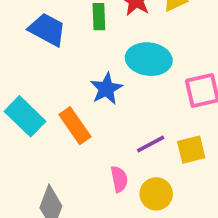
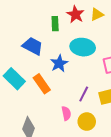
blue trapezoid: (47, 30) -> (33, 46), moved
purple line: (151, 144) -> (84, 94), turned -35

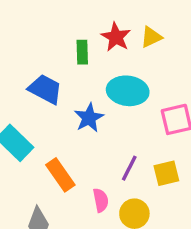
orange rectangle: (42, 84) -> (60, 175), moved

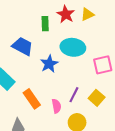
yellow square: (166, 173) -> (97, 98), turned -35
pink semicircle: (101, 200) -> (56, 106), moved

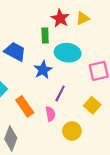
green rectangle: (45, 24) -> (45, 36), moved
purple line: (74, 95) -> (60, 93), moved

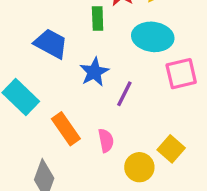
cyan ellipse: (68, 53) -> (153, 37), moved
purple line: (60, 93) -> (124, 94), moved
yellow square: (92, 105) -> (171, 149), moved

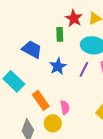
purple line: (124, 94) -> (84, 69), moved
yellow circle: (139, 167) -> (53, 123), moved

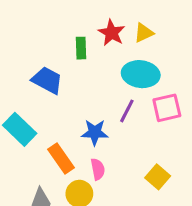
green rectangle: (60, 34) -> (81, 48), moved
blue star: (58, 66) -> (95, 132), moved, turned 30

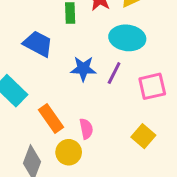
pink square: (167, 108) -> (152, 86), moved
blue star: (95, 132) -> (83, 69), moved

